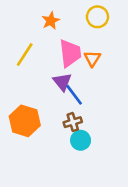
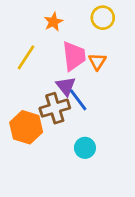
brown cross: (73, 122) -> (55, 108), moved, size x1.5

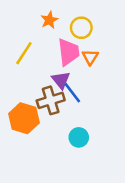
yellow circle: (103, 18) -> (81, 28), moved

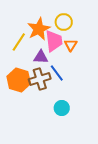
orange star: (49, 20) -> (39, 29), moved, size x1.6
purple triangle: (61, 80) -> (41, 57), moved, turned -49
orange hexagon: (24, 118) -> (19, 80), moved

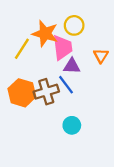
orange star: (39, 29) -> (45, 34), turned -30
orange triangle: (71, 45) -> (101, 56), moved
purple triangle: (41, 57) -> (72, 66), moved

